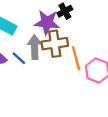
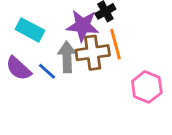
orange line: (76, 58) -> (115, 44), moved

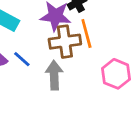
gray arrow: (67, 57) -> (54, 75), moved

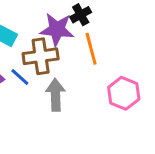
brown cross: (65, 42) -> (41, 56), moved

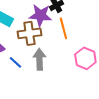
blue line: (20, 77) -> (15, 62), moved

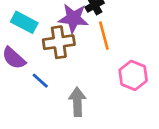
gray arrow: (39, 59) -> (77, 102), moved

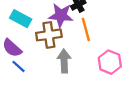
blue line: (40, 81) -> (18, 66), moved
gray arrow: (77, 102) -> (64, 61), moved

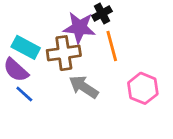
cyan rectangle: (21, 19) -> (26, 47), moved
gray arrow: (64, 61) -> (84, 87), turned -55

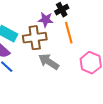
purple star: (79, 28) -> (46, 20), size x0.7

